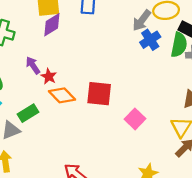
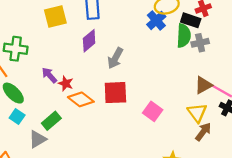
gray arrow: (142, 20) -> (115, 58), moved
purple diamond: (52, 25) -> (89, 41), moved
blue cross: (150, 40) -> (156, 20), moved

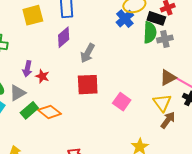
purple arrow: (49, 75) -> (27, 69), turned -126
orange diamond: (81, 99) -> (49, 112), moved
gray triangle: (38, 139) -> (18, 93), moved

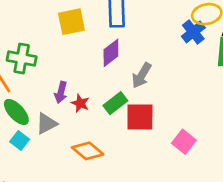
green rectangle: (29, 110) -> (115, 103), moved

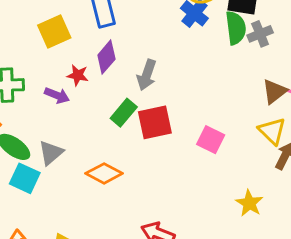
purple arrow: (61, 92) -> (57, 95), moved, turned -70
red star: (80, 103) -> (78, 75), moved
cyan square: (20, 141) -> (25, 178), size x1.4

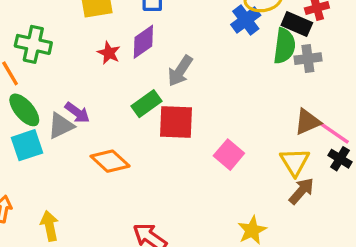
purple arrow: (57, 95) -> (77, 113), moved
cyan square: (25, 178) -> (27, 145), turned 32

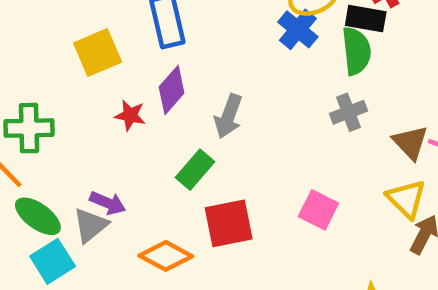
gray cross: (308, 59) -> (349, 112), moved
red square: (176, 122) -> (229, 223), moved
brown triangle: (308, 122) -> (410, 142), turned -36

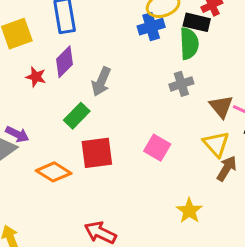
blue cross: (298, 29) -> (151, 27), turned 30

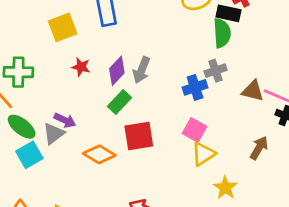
blue cross: (151, 27) -> (195, 87), moved
purple diamond: (64, 62) -> (117, 71), moved
brown triangle: (221, 107) -> (253, 91), turned -35
yellow triangle: (216, 144) -> (203, 154), moved, turned 40

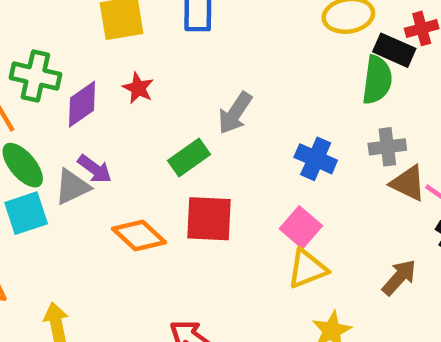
purple diamond: (117, 71) -> (82, 104), moved
gray cross: (216, 71) -> (387, 147), moved
blue cross: (195, 87) -> (316, 159), turned 30

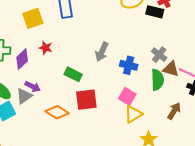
green semicircle: (377, 80) -> (157, 80), moved
gray arrow: (235, 113) -> (102, 52), moved
gray cross: (387, 147) -> (159, 55), turned -35
green rectangle: (189, 157) -> (73, 74), turned 72

